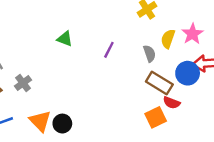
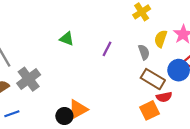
gray cross: (23, 83) -> (29, 79), size x1.5
red semicircle: (172, 103) -> (164, 97), turned -32
orange triangle: (40, 121) -> (78, 109), moved, turned 45

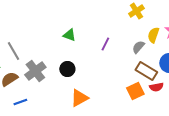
gray semicircle: (144, 52) -> (138, 47), turned -120
orange square: (149, 110) -> (135, 91), moved
black circle: (64, 116) -> (67, 69), moved

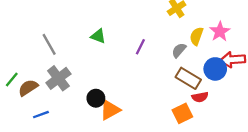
gray line: (13, 51) -> (49, 44), moved
black circle: (67, 69) -> (96, 98), moved
orange square: (135, 91) -> (182, 113), moved

